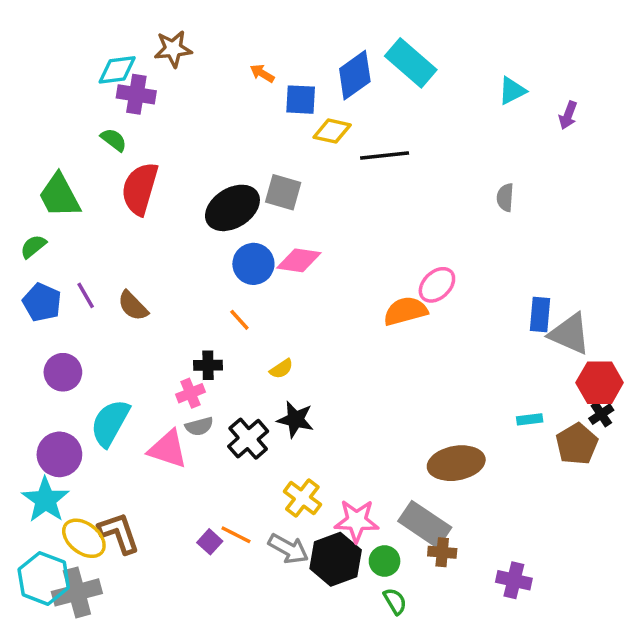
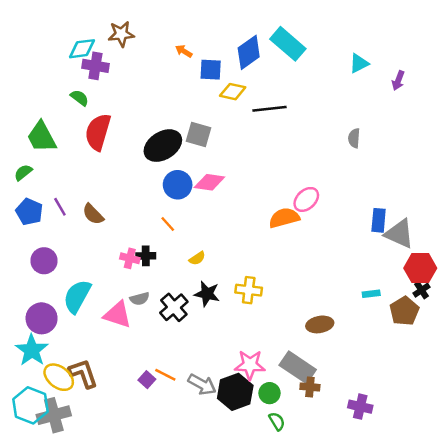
pink cross: (191, 393) -> (130, 258), moved, turned 36
brown ellipse: (456, 463) -> (320, 324), size x0.7
yellow cross: (302, 498) -> (249, 290), moved, turned -30

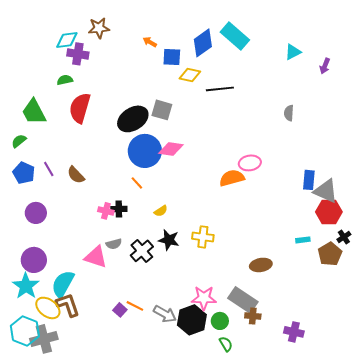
green semicircle: (80, 98) -> (65, 80), turned -49
blue circle: (178, 185) -> (145, 151), size x1.4
pink ellipse: (306, 199) -> (250, 163), turned 35
red hexagon: (420, 268) -> (329, 212), moved
cyan semicircle: (77, 296) -> (63, 284), moved

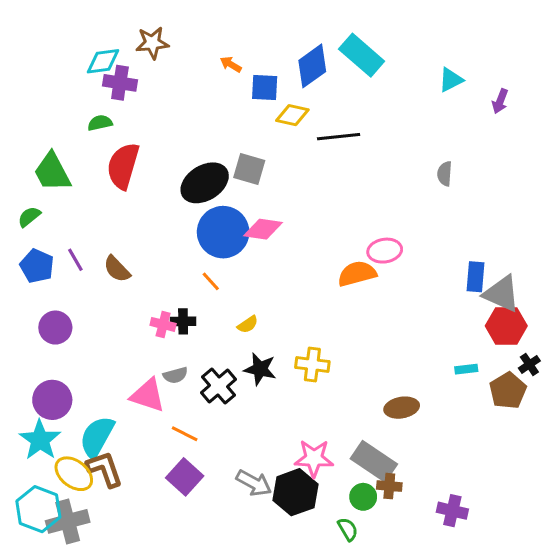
orange line: (135, 306) -> (185, 434), moved
purple square: (120, 310) -> (185, 477), size x1.6
green circle: (220, 321) -> (363, 497), moved

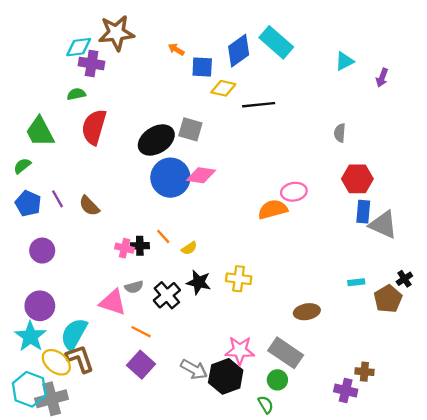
brown star: (152, 43) -> (116, 33), size x1.4
orange line: (211, 281) -> (163, 236), moved
red hexagon: (506, 326) -> (357, 179), moved
brown cross: (389, 486) -> (364, 372), moved

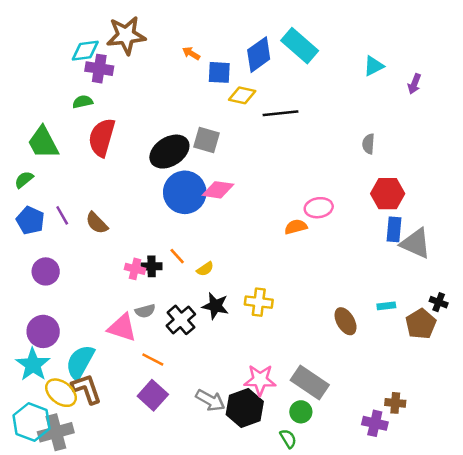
orange semicircle: (273, 209) -> (296, 227), size x0.7
black cross: (404, 279) -> (439, 302), turned -35
brown ellipse: (307, 312) -> (346, 321), moved, turned 70

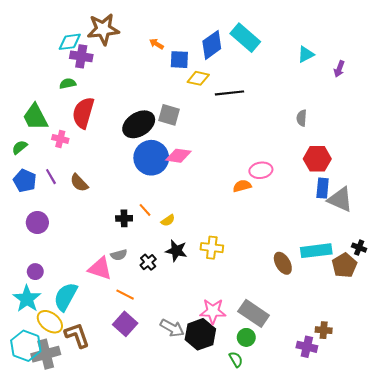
pink cross: (135, 269) -> (60, 139), moved
cyan rectangle: (386, 306) -> (316, 251), size x2.0
black cross: (181, 320) -> (148, 262), size x0.7
purple circle: (43, 331) -> (35, 272), size x0.6
brown L-shape: (86, 389) -> (77, 335), moved

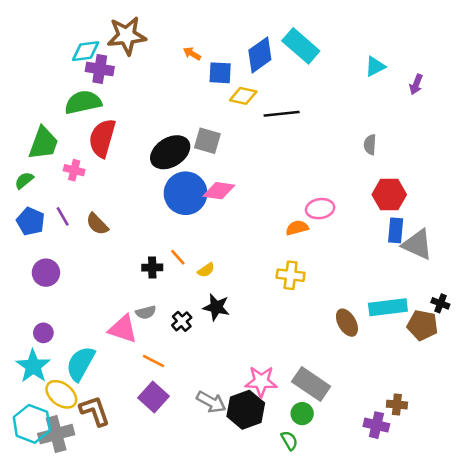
green semicircle: (68, 84) -> (83, 102), size x1.8
green trapezoid: (35, 117) -> (43, 143), turned -132
yellow cross: (212, 248) -> (291, 275), moved
brown pentagon: (344, 265) -> (423, 325), turned -30

